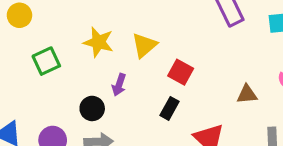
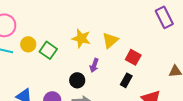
yellow circle: (19, 15) -> (28, 44), moved
green square: (46, 61) -> (48, 50), turned -30

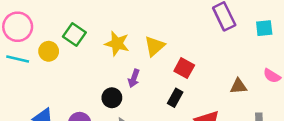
green square: (48, 50) -> (74, 34), moved

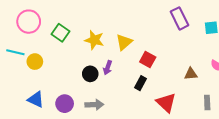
pink circle: (18, 27) -> (29, 22), moved
yellow circle: (49, 51) -> (35, 62), moved
black circle: (112, 98) -> (90, 74), moved

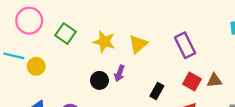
purple rectangle: (179, 18) -> (185, 45), moved
red square: (148, 60) -> (192, 82), moved

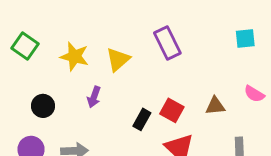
purple rectangle: (185, 45) -> (167, 43), moved
black circle: (99, 80) -> (43, 106), moved
red square: (192, 82) -> (172, 110), moved

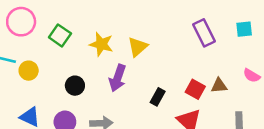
purple rectangle: (167, 43) -> (204, 33), moved
purple arrow: (94, 97) -> (118, 78), size x1.5
red square: (172, 110) -> (195, 89), moved

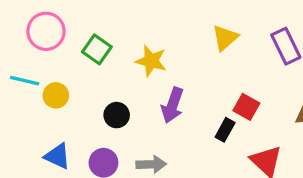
yellow triangle: (138, 47) -> (225, 38), moved
red square: (195, 89) -> (246, 107), moved

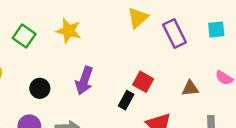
yellow triangle: (225, 38) -> (138, 18), moved
yellow star: (151, 61) -> (69, 31), moved

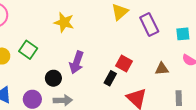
cyan square: (216, 29) -> (183, 34), moved
green square: (24, 36) -> (28, 50), moved
black circle: (40, 88) -> (53, 78), moved

